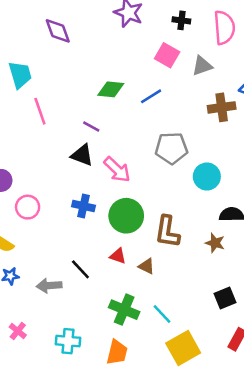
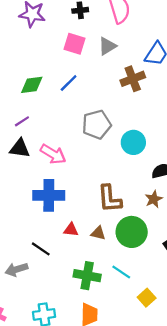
purple line: (91, 126) -> (22, 121), turned -49
blue cross: (84, 206) -> (49, 195), moved, size x1.5
green circle: (126, 216) -> (132, 232), moved
brown star: (215, 243) -> (154, 199), turned -30
yellow square: (183, 348) -> (147, 298), size x0.6

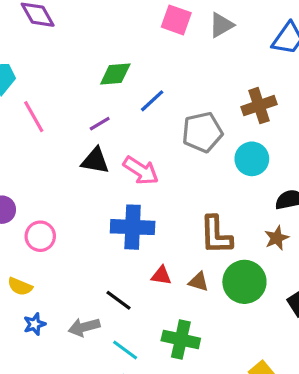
brown cross: (133, 79) -> (259, 106), moved
blue line: (69, 83) -> (152, 101), moved
cyan line: (121, 272) -> (125, 350), moved

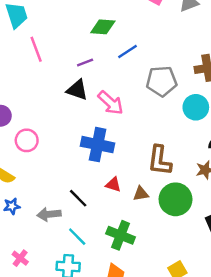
brown triangle: (198, 282) -> (141, 194), turned -35

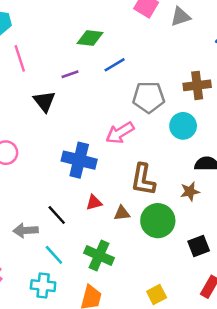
black triangle: (77, 90) -> (44, 101), moved, turned 30
pink arrow: (111, 103) -> (120, 133), moved, turned 104
red triangle: (113, 185) -> (94, 202), turned -35

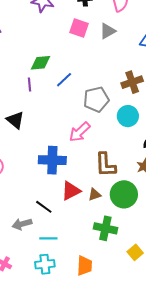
purple line: (70, 74) -> (29, 85), moved, turned -64
red triangle: (94, 202) -> (71, 191), size x1.5
cyan line: (54, 255) -> (48, 238), turned -36
green cross: (99, 255) -> (105, 228), moved

